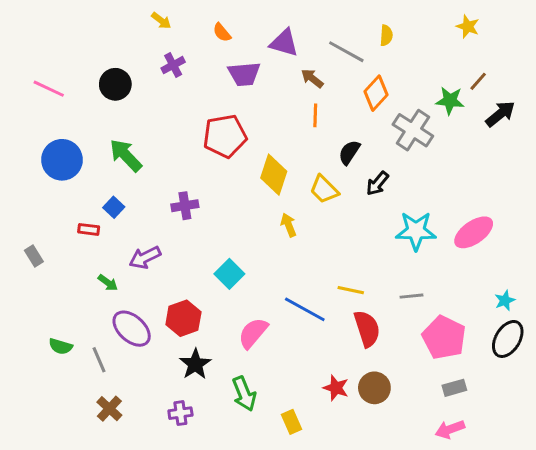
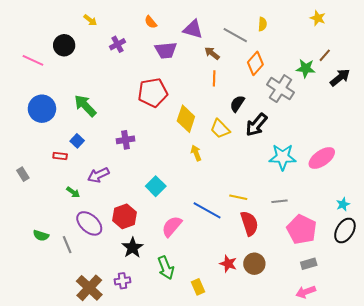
yellow arrow: (161, 21) -> (90, 20), moved
black circle: (115, 84) -> (64, 45), moved
black arrow: (377, 183) -> (256, 125), size x1.4
brown cross: (109, 409) -> (89, 288), moved, size x1.5

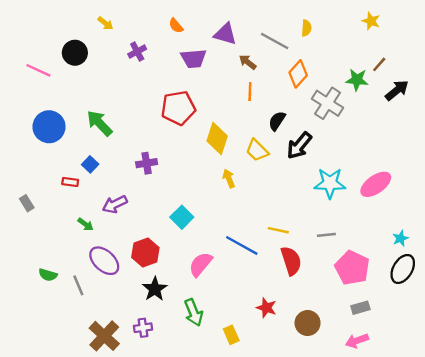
brown circle: (254, 264) -> (308, 323), moved

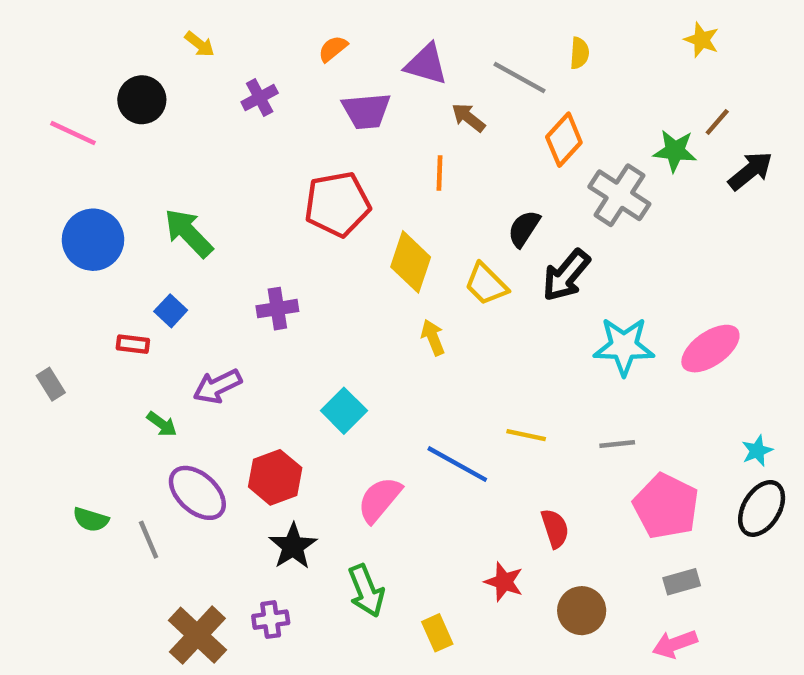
orange semicircle: (176, 26) -> (333, 49), turned 91
orange line: (250, 91) -> (439, 173), moved
red semicircle: (291, 261) -> (555, 528), moved, size x0.7

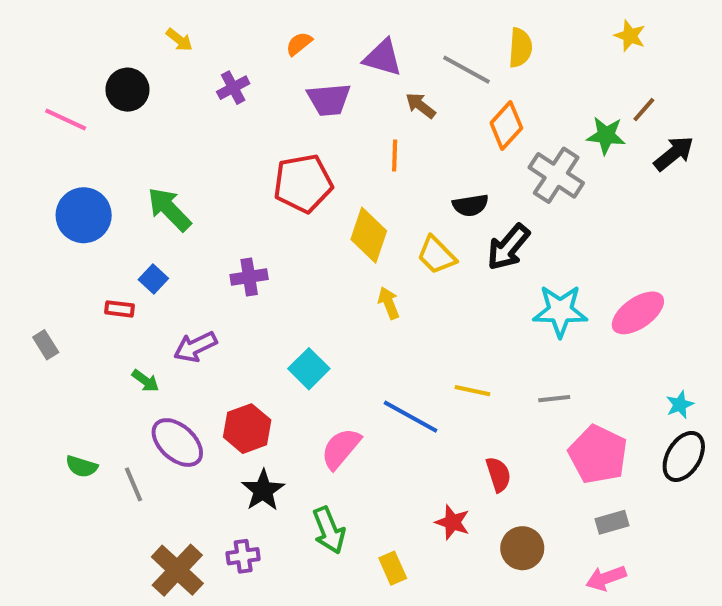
yellow semicircle: (579, 53) -> (520, 48), size x1.4
black semicircle: (524, 229) -> (470, 205), turned -132

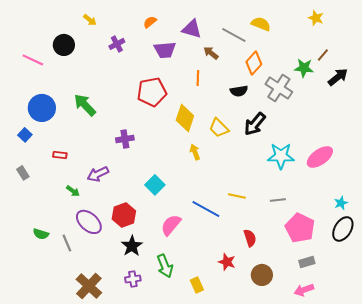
yellow semicircle: (520, 48) -> (261, 24), turned -72
black semicircle: (470, 205) -> (239, 91), moved
blue square: (153, 279) -> (25, 135), moved
purple cross: (243, 556) -> (133, 279), moved

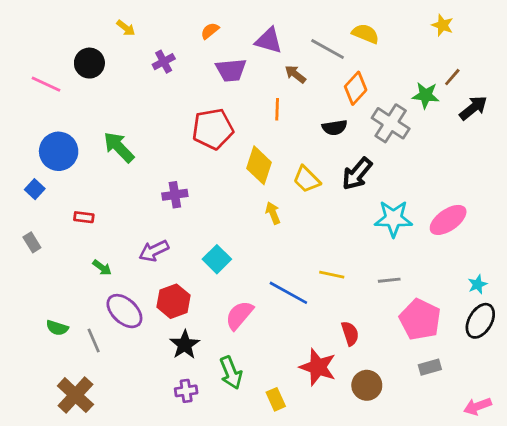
purple arrow: (98, 174) -> (154, 251), moved
red star: (227, 262) -> (318, 367), size x1.5
brown cross: (89, 286) -> (75, 395), moved
pink arrow: (304, 290) -> (477, 406), moved

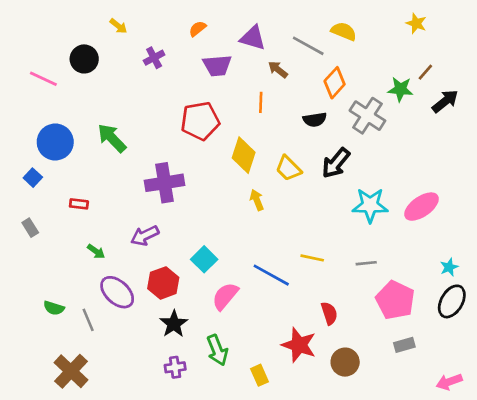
purple cross: (175, 195) -> (165, 183), size x1.6
cyan square: (217, 259) -> (204, 259), moved

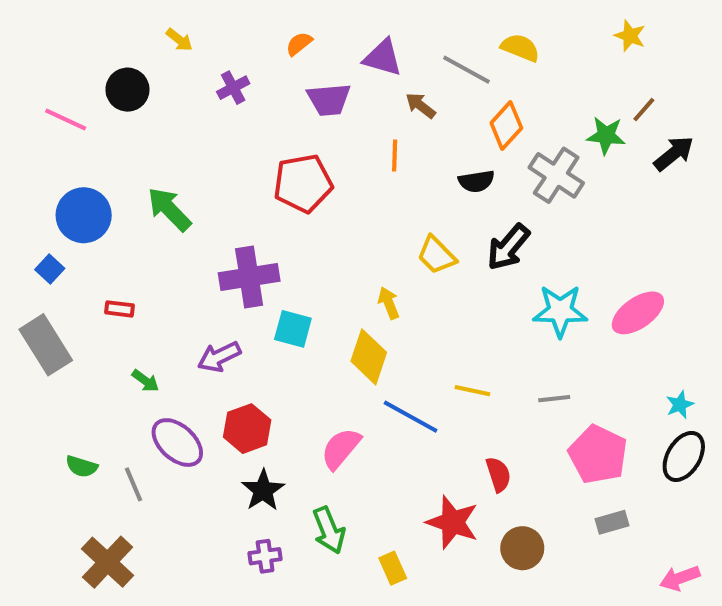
yellow diamond: (244, 155) -> (369, 357), moved
gray rectangle: (30, 228) -> (46, 345), size x2.0
cyan square: (204, 259) -> (293, 329), moved, turned -30

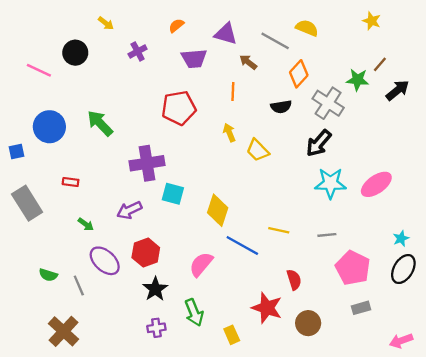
black arrow: (508, 247) -> (319, 143), moved
blue square: (50, 269) -> (16, 151), moved, turned 35
yellow arrow: (389, 303) -> (229, 133), moved

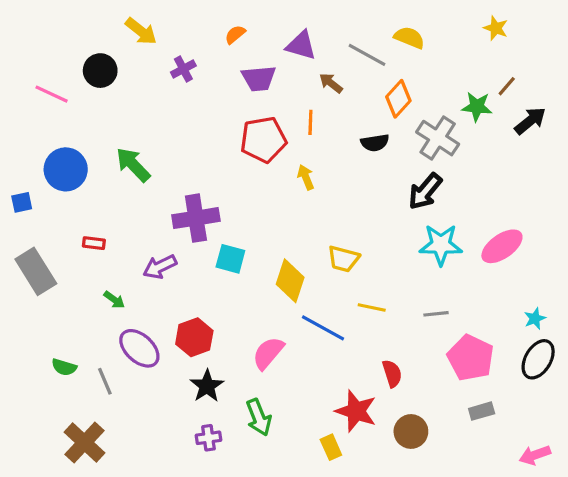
yellow arrow: (106, 23) -> (141, 31), size x1.5
red pentagon: (179, 108) -> (263, 140), moved
yellow trapezoid: (258, 150) -> (343, 259), moved, turned -30
purple arrow: (129, 210) -> (160, 267), moved
yellow rectangle: (232, 335) -> (331, 447), moved

